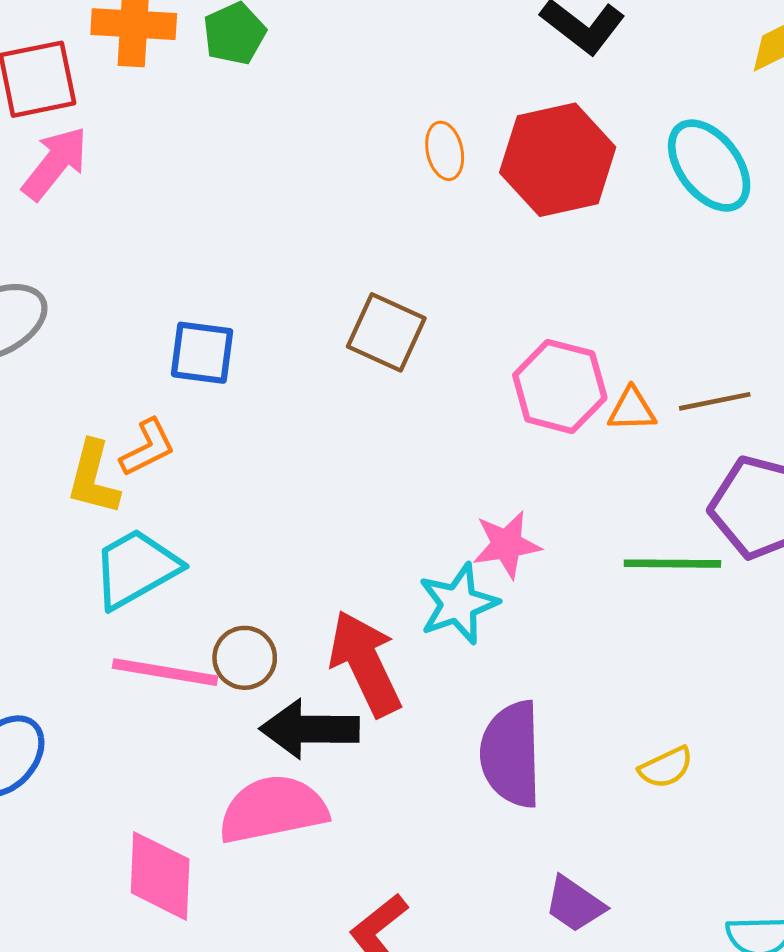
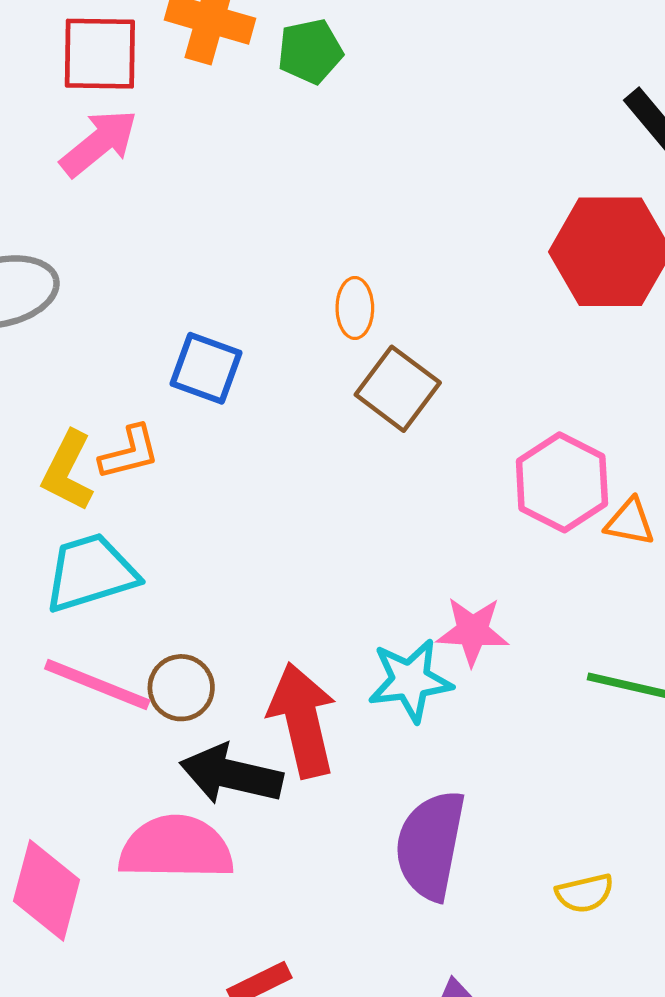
orange ellipse: (445, 151) -> (355, 308), moved

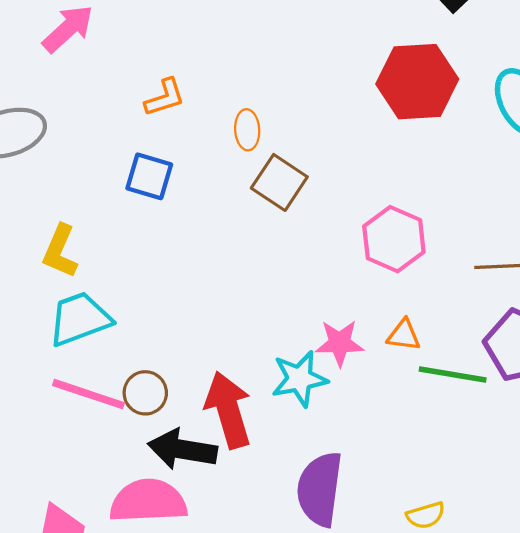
orange L-shape: (129, 453) -> (165, 97), moved
orange triangle: (630, 522) -> (404, 335), moved

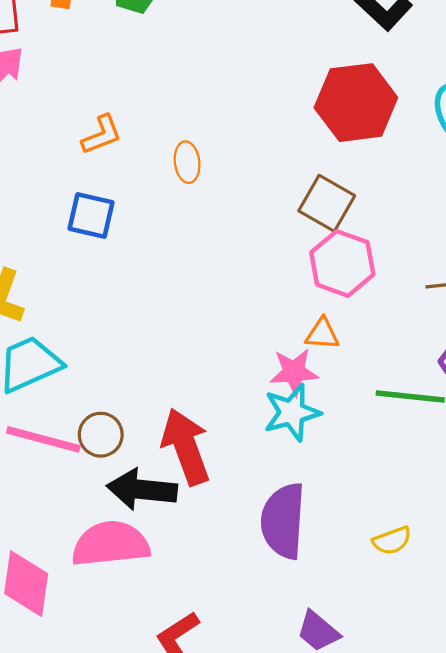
brown square: (279, 182) -> (327, 203), moved
orange triangle: (404, 335) -> (322, 334), moved
cyan star: (299, 379) -> (292, 412), moved

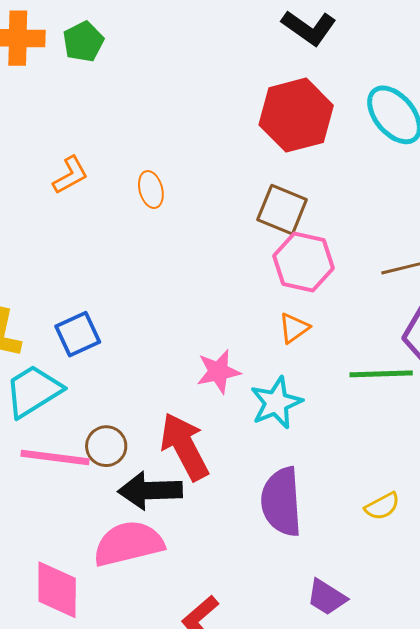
blue square: (91, 216) -> (78, 334), moved, turned -30
orange triangle: (322, 334) -> (294, 328), turned -32
pink star: (294, 372) -> (218, 372), moved

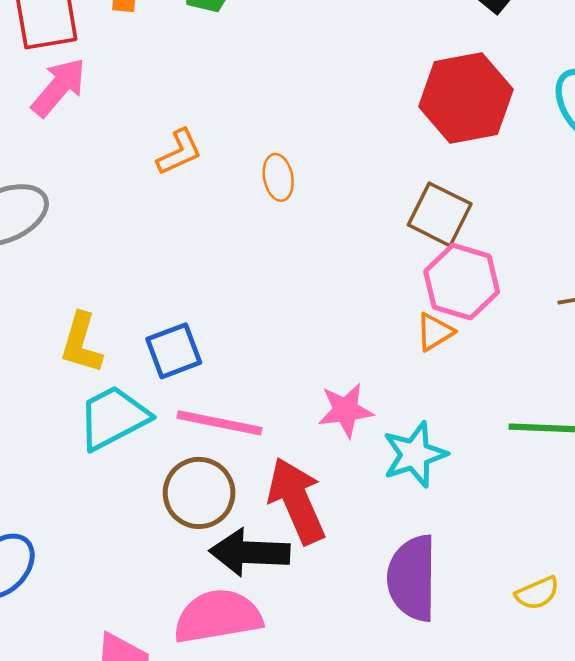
orange triangle: (294, 328) -> (435, 332), moved
brown circle: (106, 446) -> (199, 493), size x1.4
pink line: (55, 457) -> (220, 423), moved

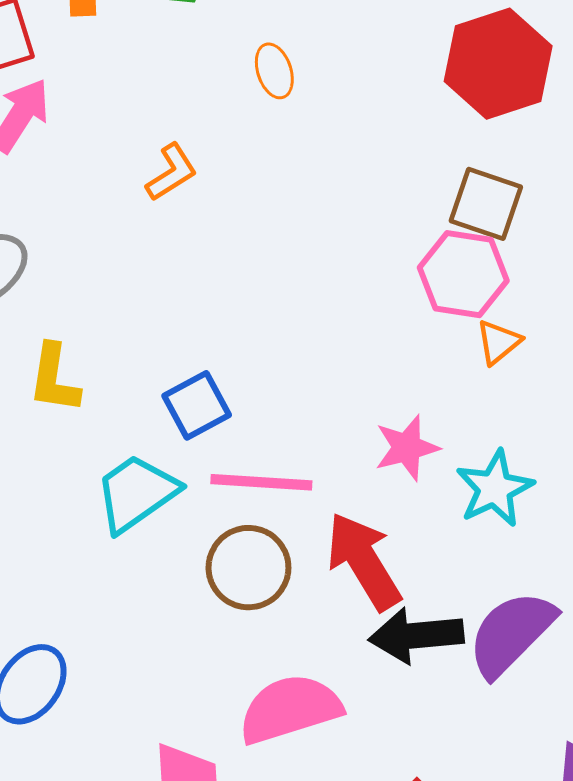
orange ellipse: (278, 177) -> (274, 71), moved
pink hexagon: (462, 282) -> (463, 274), moved
yellow L-shape: (81, 343) -> (54, 379), moved
black arrow: (250, 552) -> (416, 635), moved
purple semicircle: (412, 578) -> (511, 633), turned 52

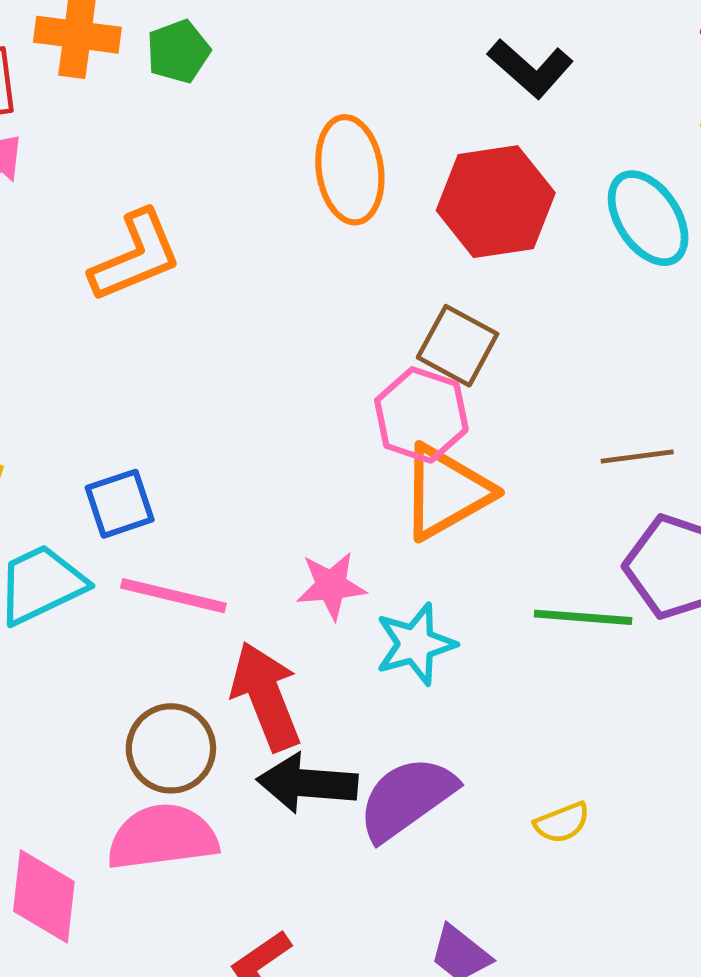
orange ellipse: (274, 71) -> (350, 170), moved, size x1.8
orange L-shape: (171, 172) -> (135, 256), size x1.6
orange triangle: (499, 342) -> (446, 492), size x2.0
brown circle: (248, 568) -> (171, 748), moved

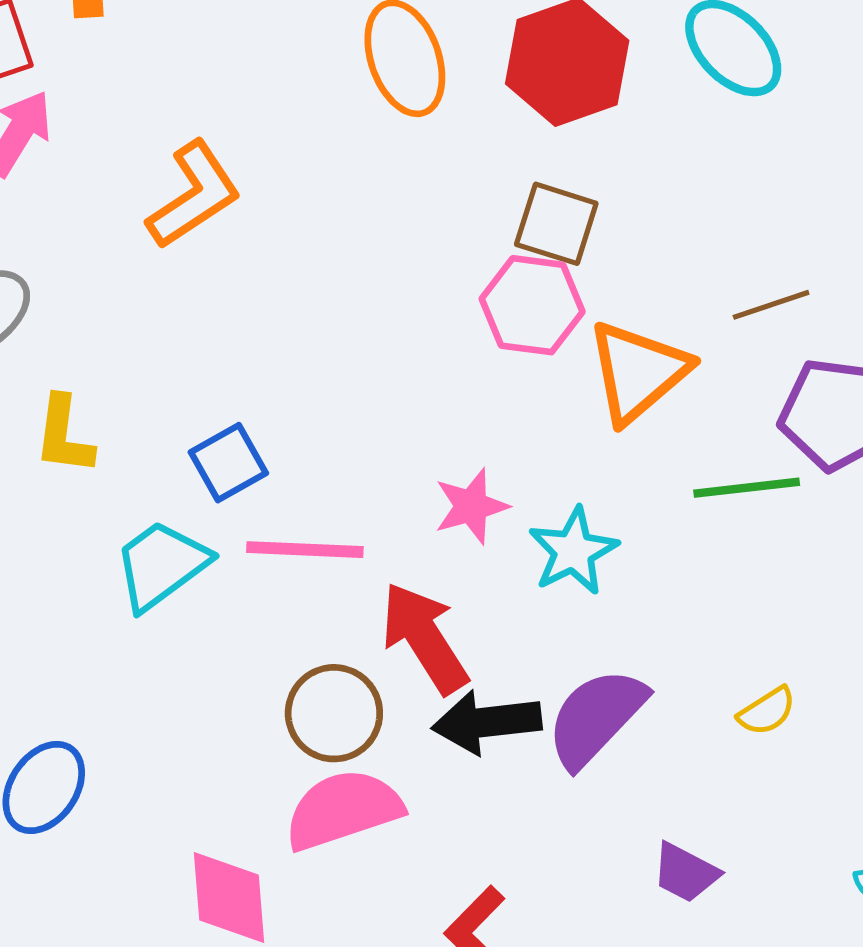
orange triangle: (446, 492) -> (638, 372), moved

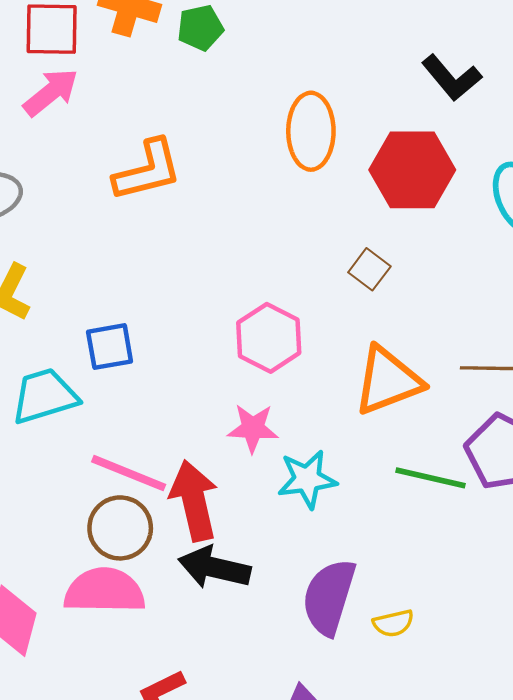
brown square: (556, 224) -> (369, 269), size x0.7
pink hexagon: (532, 305) -> (269, 338), moved
pink line: (305, 550) -> (129, 473), moved
purple semicircle: (596, 717) -> (329, 597), moved, turned -46

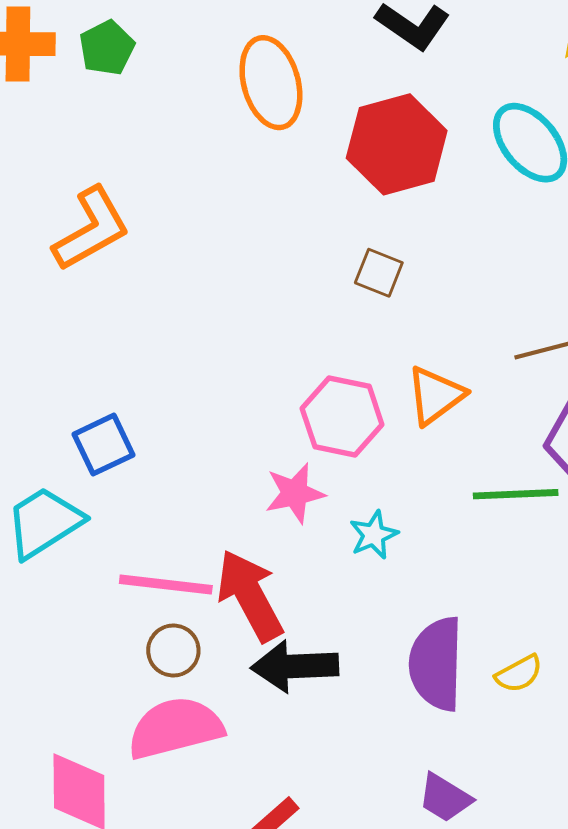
orange ellipse: (311, 131) -> (271, 83), moved
pink hexagon: (269, 338) -> (342, 417), moved
orange triangle: (388, 381) -> (435, 395), size x0.7
cyan star: (307, 479) -> (374, 535), size x0.7
brown circle: (120, 528) -> (173, 650), size x0.7

